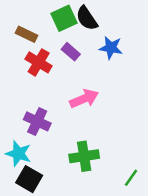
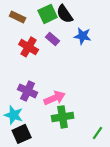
brown rectangle: (26, 34) -> (18, 17), moved
pink arrow: (84, 99) -> (55, 98), moved
black square: (29, 179) -> (22, 134), turned 36

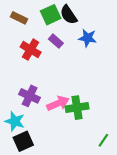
green cross: (63, 117) -> (77, 108), moved

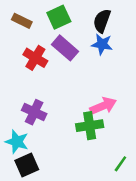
black semicircle: (69, 15) -> (102, 21), moved, turned 54
purple rectangle: (56, 41) -> (65, 48), size x1.5
pink arrow: (58, 103) -> (103, 106), moved

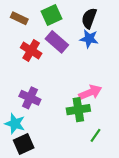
green line: (120, 164) -> (96, 135), moved

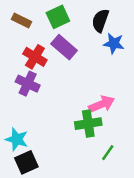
blue star: (89, 39) -> (114, 44), moved
purple cross: (30, 98) -> (28, 84), moved

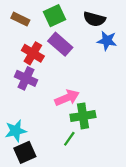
black semicircle: (100, 20) -> (94, 19), turned -95
pink arrow: (102, 104) -> (67, 98), moved
cyan star: (17, 139) -> (16, 131), turned -30
green line: (108, 153) -> (69, 139), moved

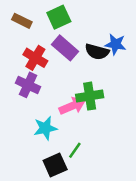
black semicircle: (94, 19) -> (97, 52), moved
green cross: (83, 116) -> (90, 96), moved
cyan star: (16, 131) -> (45, 128), moved
black square: (25, 152) -> (55, 165), moved

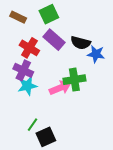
blue star: (116, 44) -> (96, 54), moved
cyan star: (45, 128) -> (27, 86), moved
green line: (75, 150) -> (33, 125), moved

